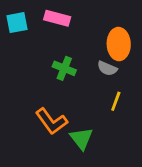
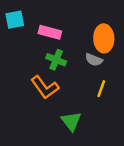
pink rectangle: (57, 18) -> (50, 32), moved
orange L-shape: (51, 121) -> (45, 87), moved

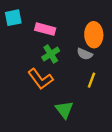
green cross: (56, 60) -> (51, 54), turned 36

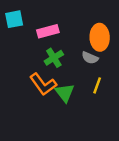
pink rectangle: (45, 29) -> (48, 31), turned -30
green triangle: (64, 110) -> (65, 93), moved

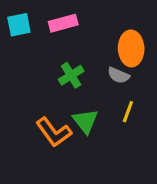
pink rectangle: (48, 31) -> (63, 23), moved
orange L-shape: (43, 84) -> (54, 132), moved

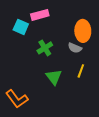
cyan square: (19, 25) -> (21, 27), moved, turned 35
orange L-shape: (54, 132) -> (17, 99), moved

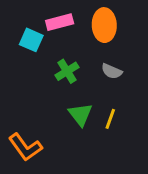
orange ellipse: (83, 31) -> (104, 25), moved
yellow line: (81, 71) -> (110, 119), moved

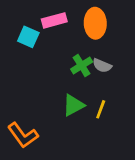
green cross: (67, 71) -> (82, 66), moved
green triangle: (80, 114) -> (73, 105), turned 40

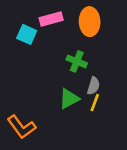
green cross: (82, 66) -> (77, 61), turned -36
gray semicircle: (102, 66) -> (93, 86), moved, turned -96

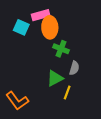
orange ellipse: (90, 22) -> (50, 27), moved
yellow line: (95, 103) -> (67, 93), moved

